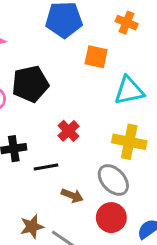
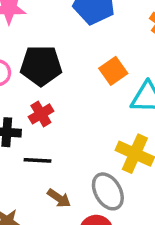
orange square: (96, 57) -> (113, 71), moved, turned 30
red cross: (69, 131) -> (41, 114), moved

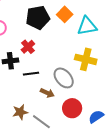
black pentagon: (41, 66) -> (38, 17), moved
gray ellipse: (108, 191) -> (64, 78), moved

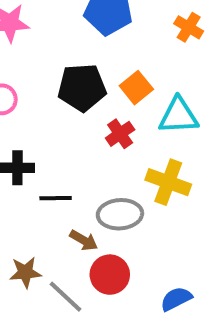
red cross: (28, 47) -> (120, 134), moved
gray ellipse: (64, 78) -> (120, 214), turned -60
red circle: (72, 108) -> (110, 275), moved

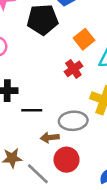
black pentagon: (82, 87) -> (43, 20), moved
brown arrow: (84, 240) -> (50, 138), turned 144

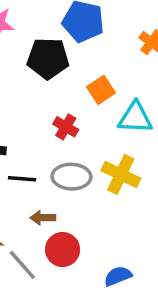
red cross: (73, 69) -> (66, 127), moved, turned -30
gray ellipse: (73, 121) -> (71, 177), moved

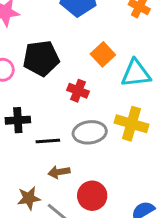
black pentagon: (48, 58) -> (41, 58), moved
brown arrow: (43, 218) -> (59, 172), moved

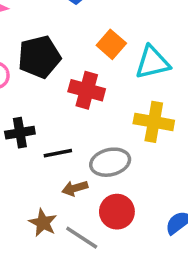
red cross: (78, 91) -> (87, 90), size x1.4
gray ellipse: (90, 132) -> (110, 162), moved
brown star: (29, 198) -> (43, 223), turned -30

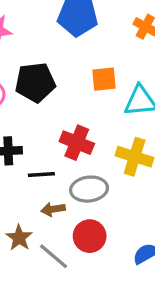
orange square: (111, 44) -> (104, 79), turned 36
red cross: (87, 90) -> (77, 143), moved

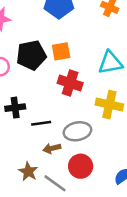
orange square: (104, 79) -> (61, 51), moved
red cross: (77, 143) -> (70, 83), moved

